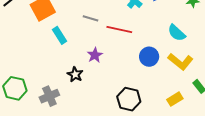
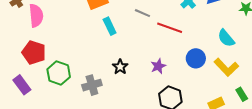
purple star: (95, 55) -> (158, 66), moved

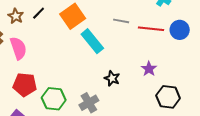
cyan rectangle: (110, 26) -> (92, 41), size x1.4
blue circle: (196, 58) -> (180, 30), moved

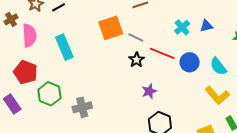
orange square: (73, 16) -> (111, 28), moved
cyan rectangle: (92, 41) -> (64, 47), moved
black star: (112, 78) -> (136, 60), moved

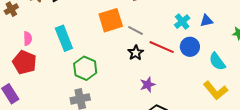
pink semicircle: (29, 35) -> (28, 39), moved, size x0.6
blue circle: (190, 62) -> (190, 47), moved
green hexagon: (49, 94) -> (85, 68), moved

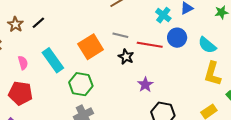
orange square: (111, 20) -> (91, 47), moved
pink semicircle: (28, 39) -> (23, 63), moved
yellow L-shape: (215, 90) -> (213, 74), turned 70

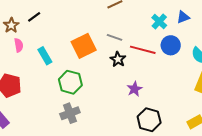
brown star: (15, 24) -> (11, 25), moved
cyan rectangle: (53, 60) -> (45, 56), size x0.7
pink semicircle: (23, 63) -> (19, 45), moved

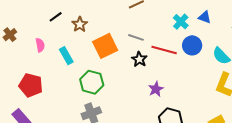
blue triangle: (183, 17) -> (205, 17), turned 40
brown star: (11, 25) -> (80, 24), moved

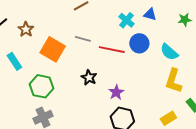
orange square: (105, 46) -> (53, 49), turned -30
black star: (139, 59) -> (89, 77), moved
purple star: (156, 89) -> (116, 92), moved

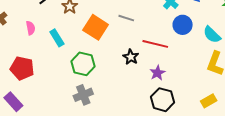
red line: (112, 50) -> (155, 44), moved

